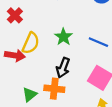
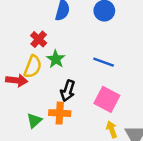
red cross: (15, 15) -> (39, 39), moved
green star: (63, 37) -> (56, 59), moved

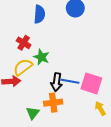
blue line: (104, 62) -> (70, 81), moved
yellow semicircle: (33, 67) -> (23, 67), turned -138

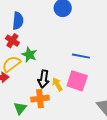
blue semicircle: (39, 14) -> (18, 21), moved
blue line: (70, 81) -> (81, 56), moved
yellow arrow: (100, 108) -> (57, 84), moved

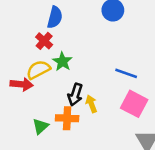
pink square: (77, 81) -> (134, 104), moved

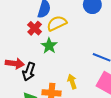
yellow semicircle: (38, 70) -> (57, 23), moved
black arrow: (75, 95) -> (29, 72), moved

